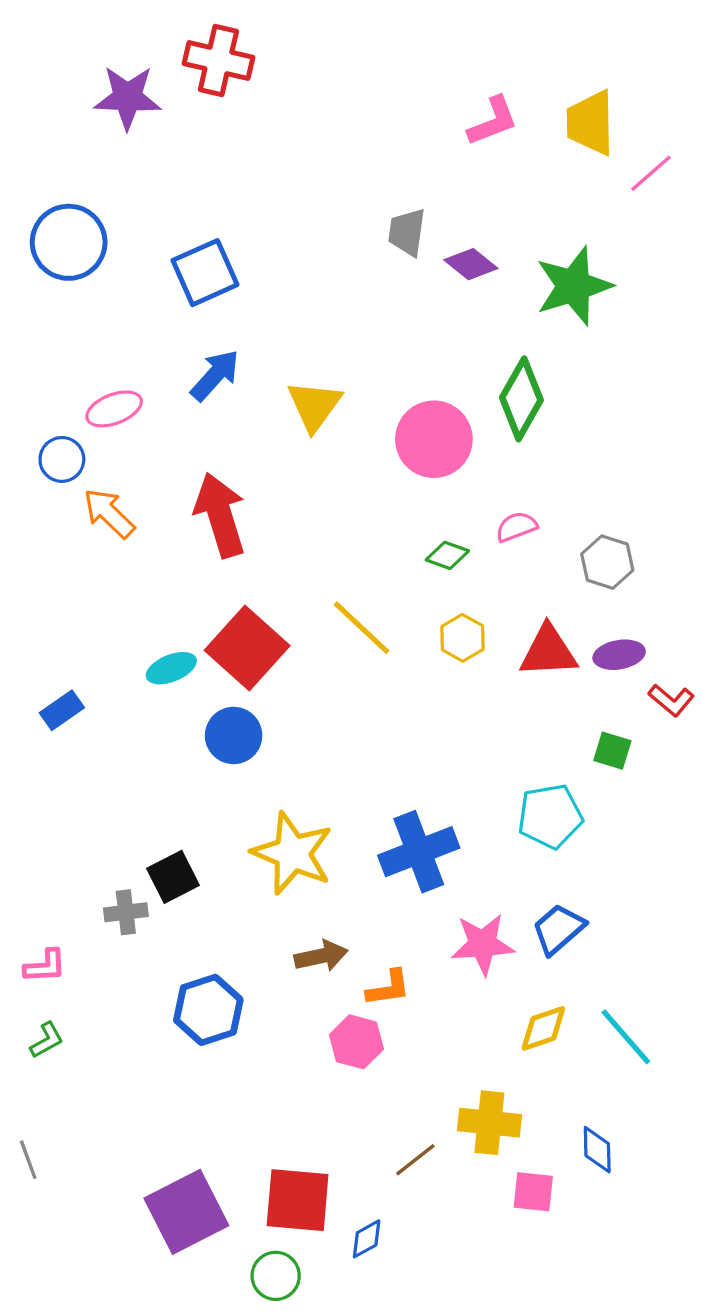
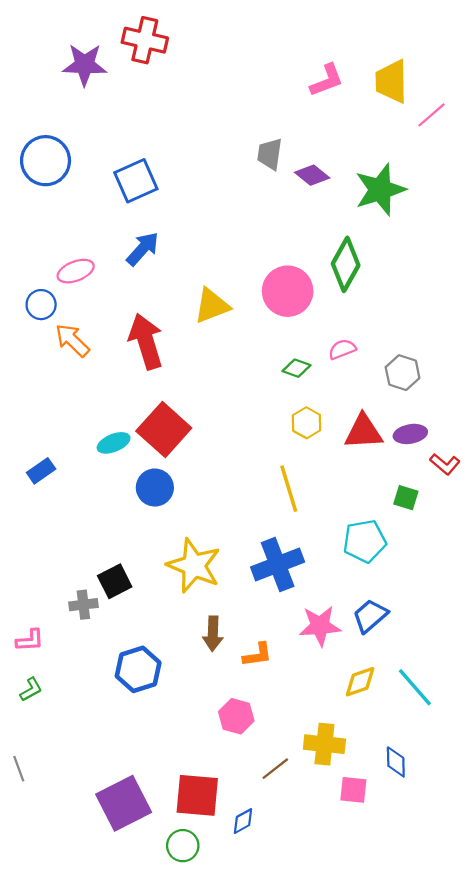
yellow triangle: (314, 406) -> (212, 306), moved, turned 33
yellow line: (362, 628) -> (289, 489), moved, turned 30
brown arrow: (321, 956) -> (213, 634), turned 104
pink hexagon: (356, 1042) -> (236, 716), moved

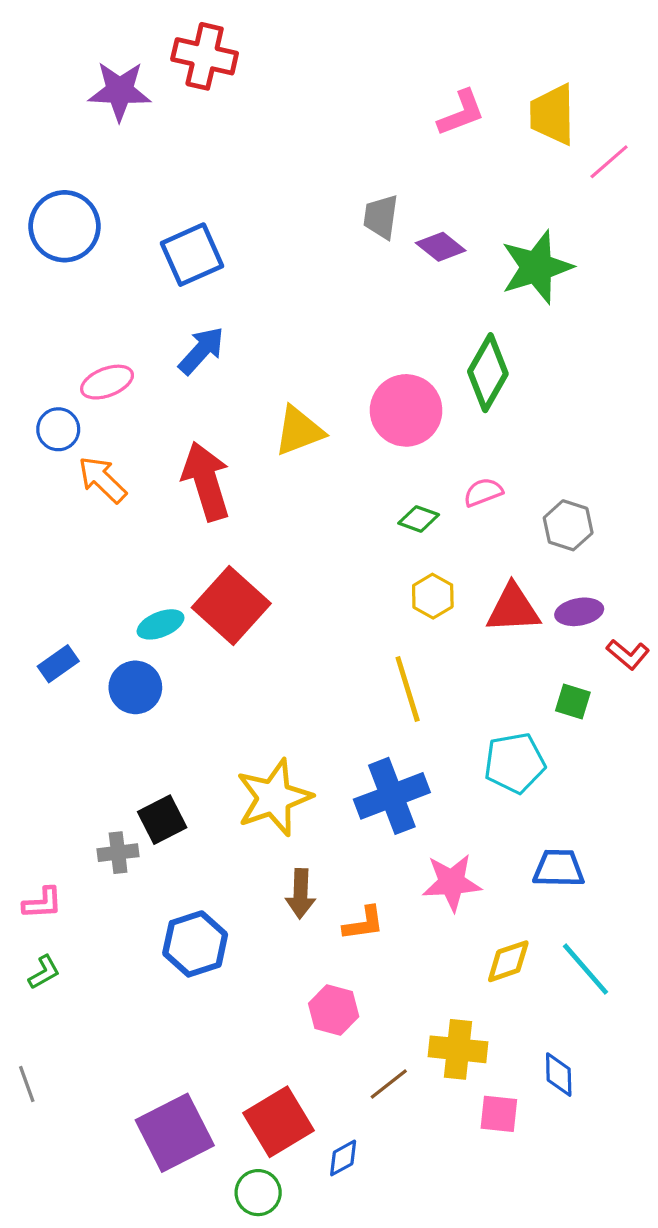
blue circle: (155, 488) -> (135, 687), moved
yellow star: (194, 566) -> (274, 798), turned 30
blue trapezoid: (370, 616) -> (559, 868), moved, turned 42
red square: (197, 795) -> (279, 1122), turned -36

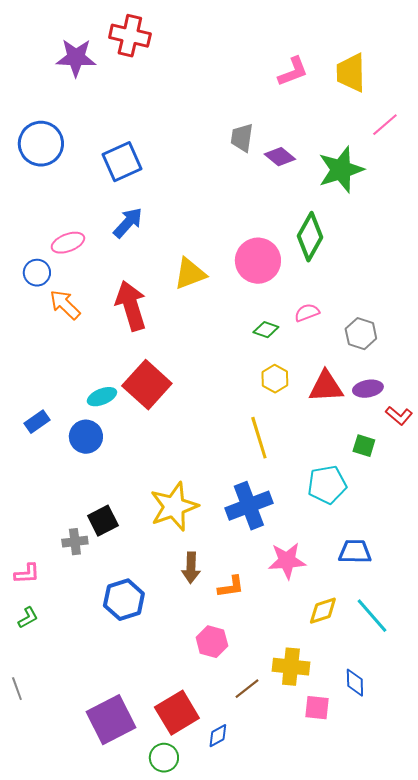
pink line: (609, 162) -> (385, 125), moved

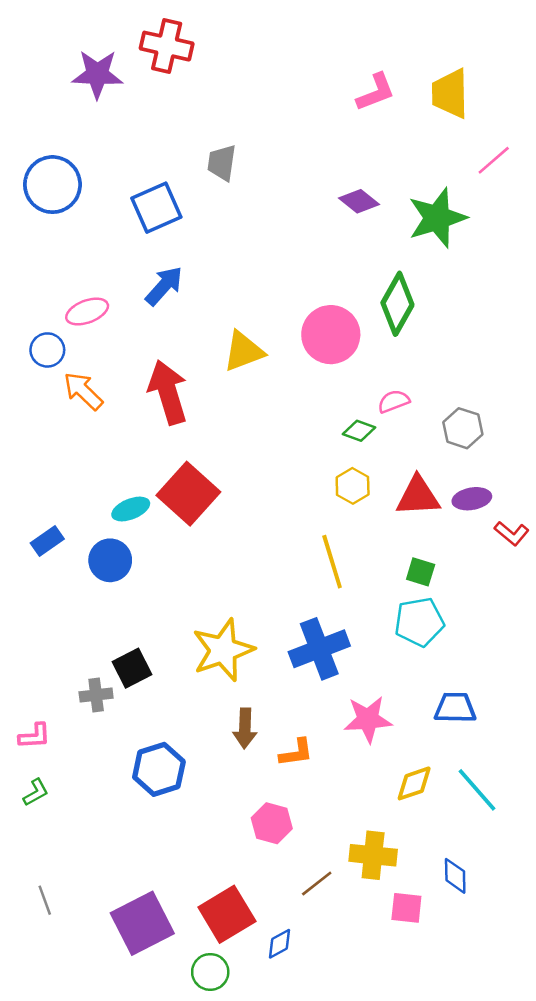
gray trapezoid: (242, 138) -> (222, 163), moved
green diamond: (266, 330) -> (359, 431), moved
green square: (364, 446) -> (421, 572), moved
gray line: (17, 689) -> (45, 900), moved

